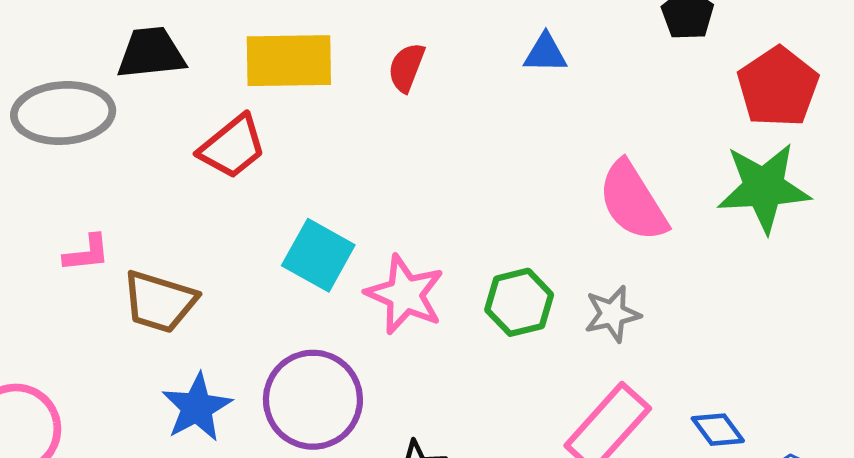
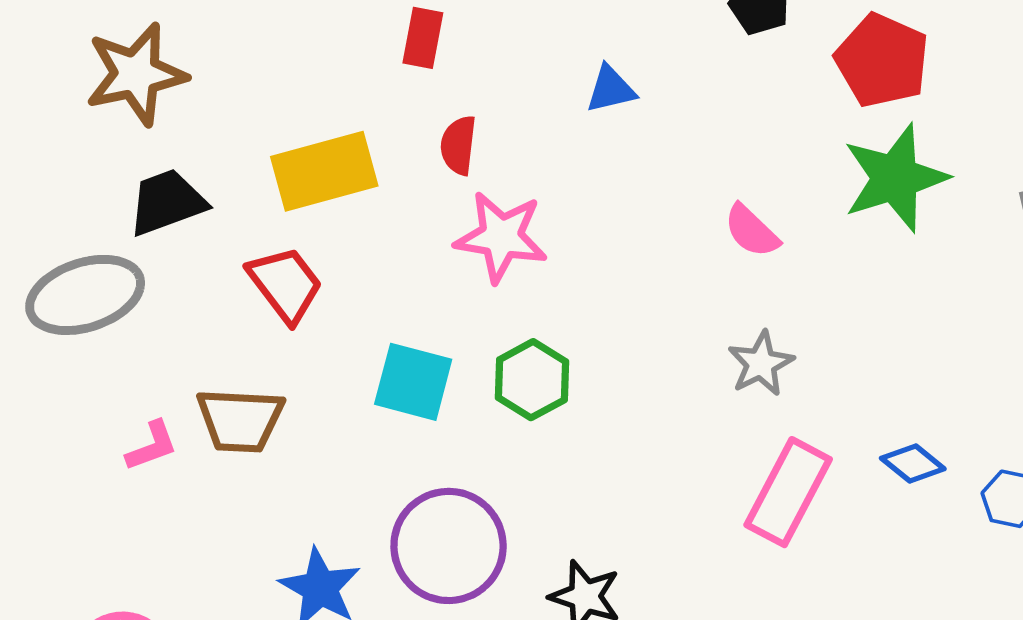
red trapezoid: (232, 147) -> (285, 284), turned -74
pink semicircle: (633, 201) -> (751, 231), size x0.6
pink star: (405, 294) -> (501, 237), moved
brown trapezoid: (159, 302) -> (240, 420), moved
green hexagon: (519, 302) -> (532, 380), moved

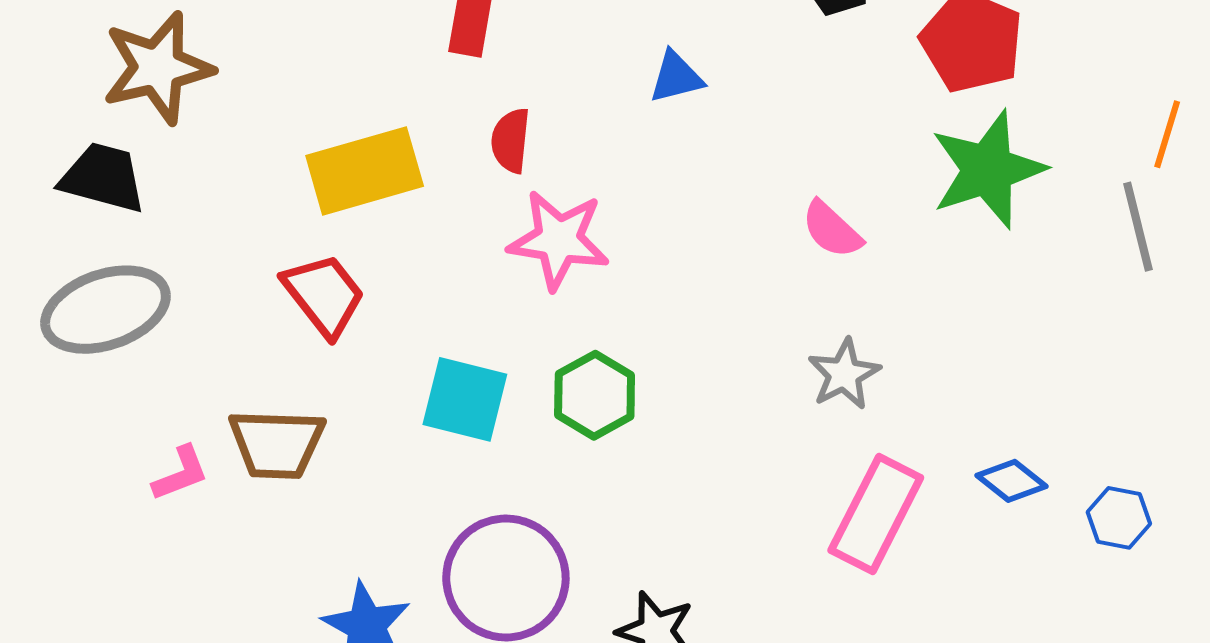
black trapezoid: (167, 202) -> (103, 178), moved, turned 36

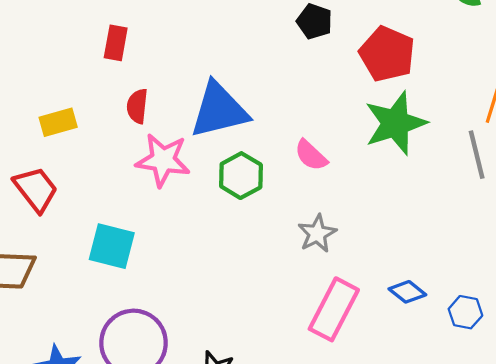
blue triangle: (676, 77) -> (219, 110), moved, size x2.0
yellow rectangle: (365, 171) -> (58, 122), size x0.6
green hexagon: (595, 395) -> (241, 176), moved

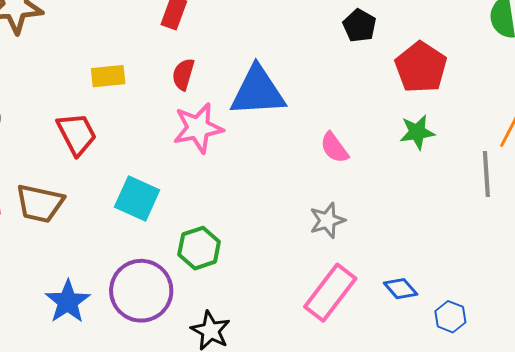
green star: (395, 123) -> (417, 132), size x0.6
pink star: (163, 160) -> (198, 128), turned -30
green hexagon: (241, 176) -> (199, 248), moved

